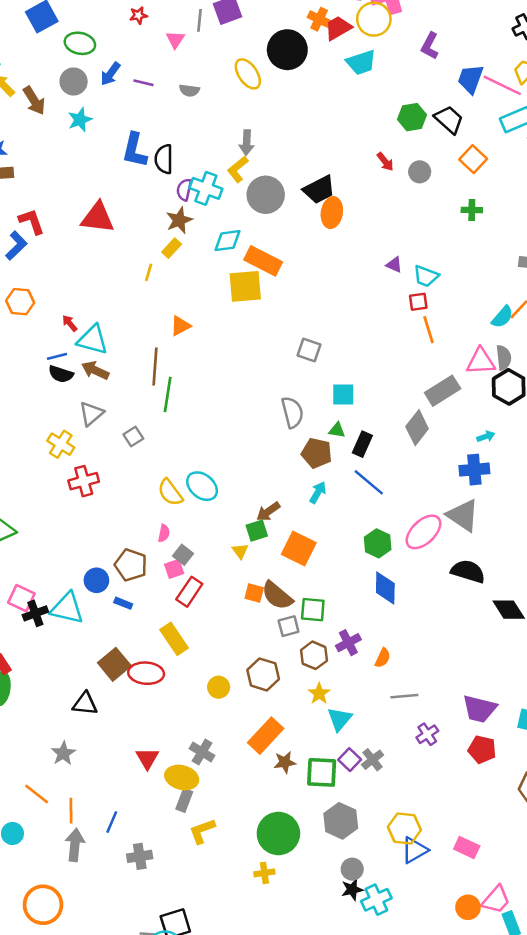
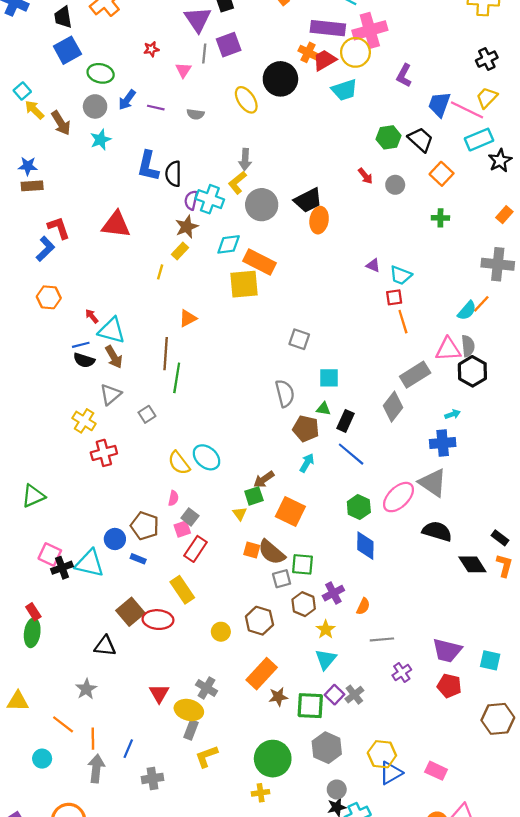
brown arrow: (95, 370) -> (114, 357), turned -145
yellow star: (319, 694) -> (326, 629), moved

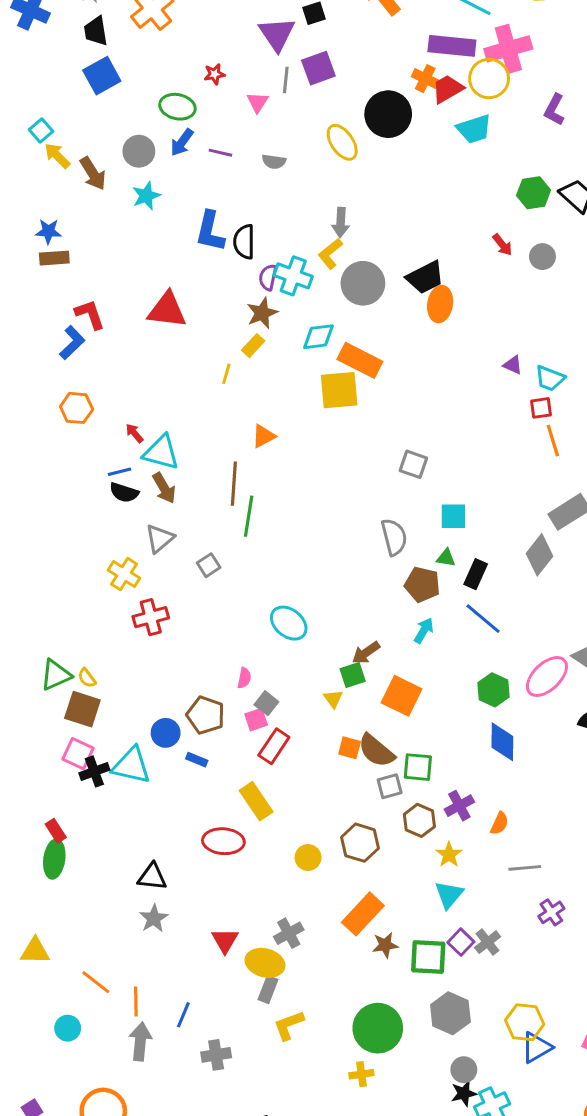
green ellipse: (101, 73) -> (177, 107), moved
yellow semicircle: (179, 463) -> (87, 678), moved, size x0.6
brown square: (130, 612) -> (82, 709), moved, turned -32
gray cross: (207, 688) -> (289, 933), turned 30
gray star: (86, 689) -> (154, 918), moved

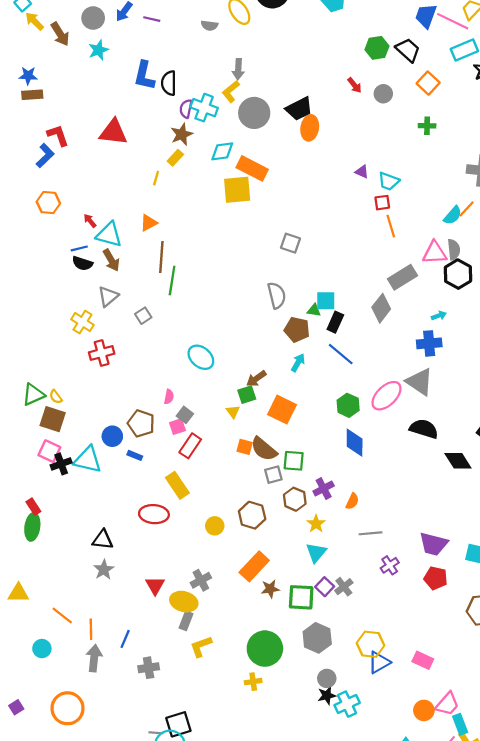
gray semicircle: (274, 162) -> (209, 25), moved
orange triangle: (264, 436) -> (149, 223), moved
cyan square: (453, 516) -> (326, 301), moved

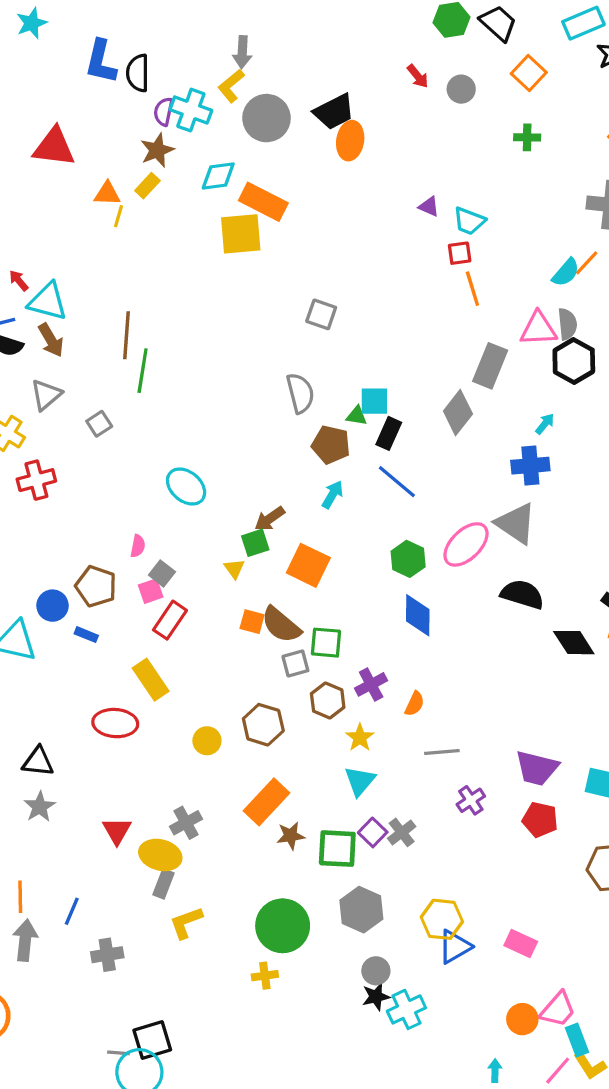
orange triangle: (149, 223) -> (107, 194), moved, turned 30
gray rectangle: (403, 277) -> (490, 366), turned -36
cyan arrow: (439, 316) -> (545, 424), turned -32

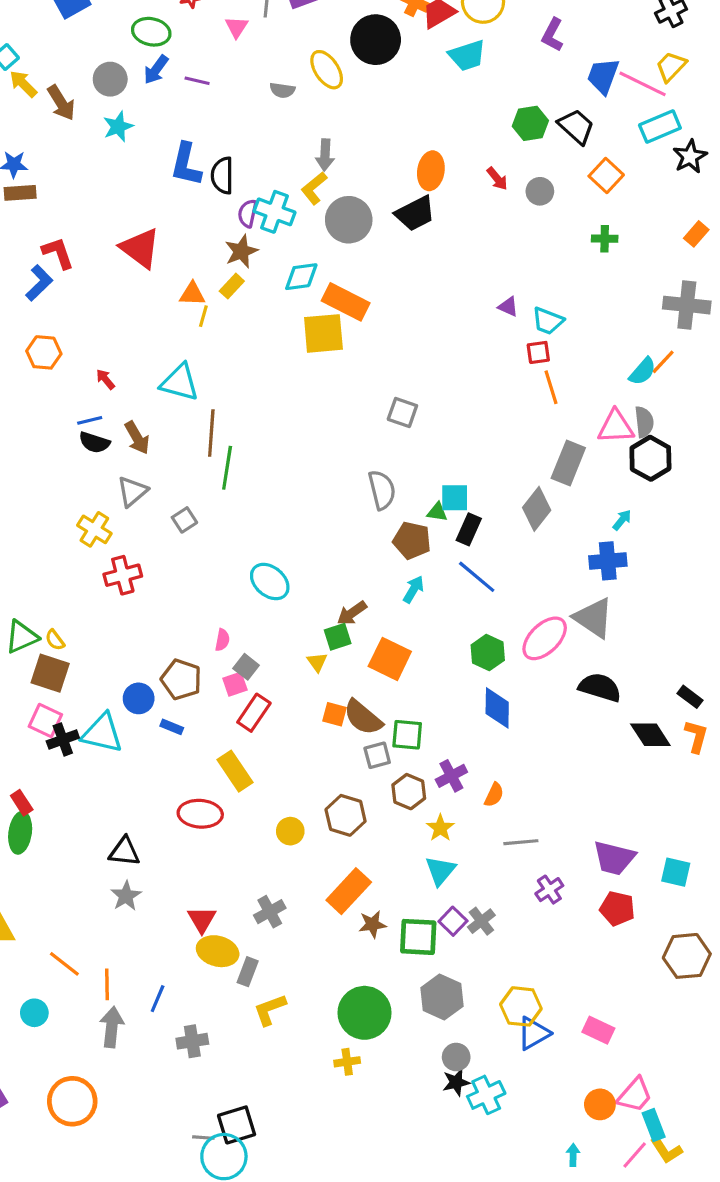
orange ellipse: (350, 141) -> (431, 171), moved
red triangle: (54, 147) -> (140, 248), turned 30
cyan triangle: (48, 301) -> (180, 382), moved
yellow ellipse: (160, 855) -> (218, 951), moved

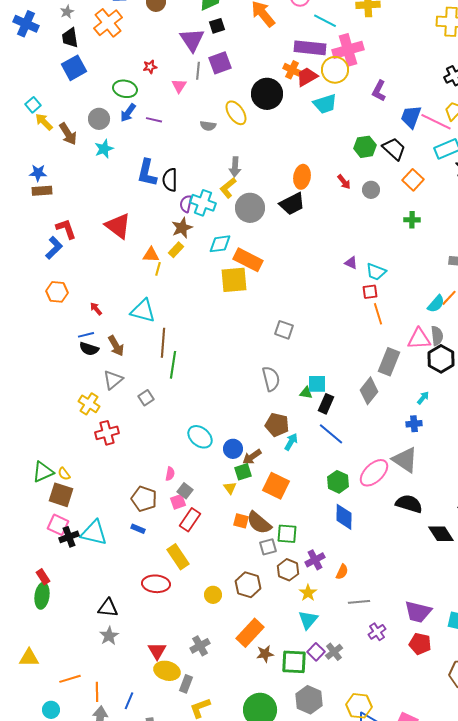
brown pentagon: (412, 540) -> (277, 425), moved
blue cross: (608, 561) -> (414, 424), size x0.7
blue circle: (139, 698) -> (233, 449), moved
orange line: (64, 964) -> (70, 679), turned -55

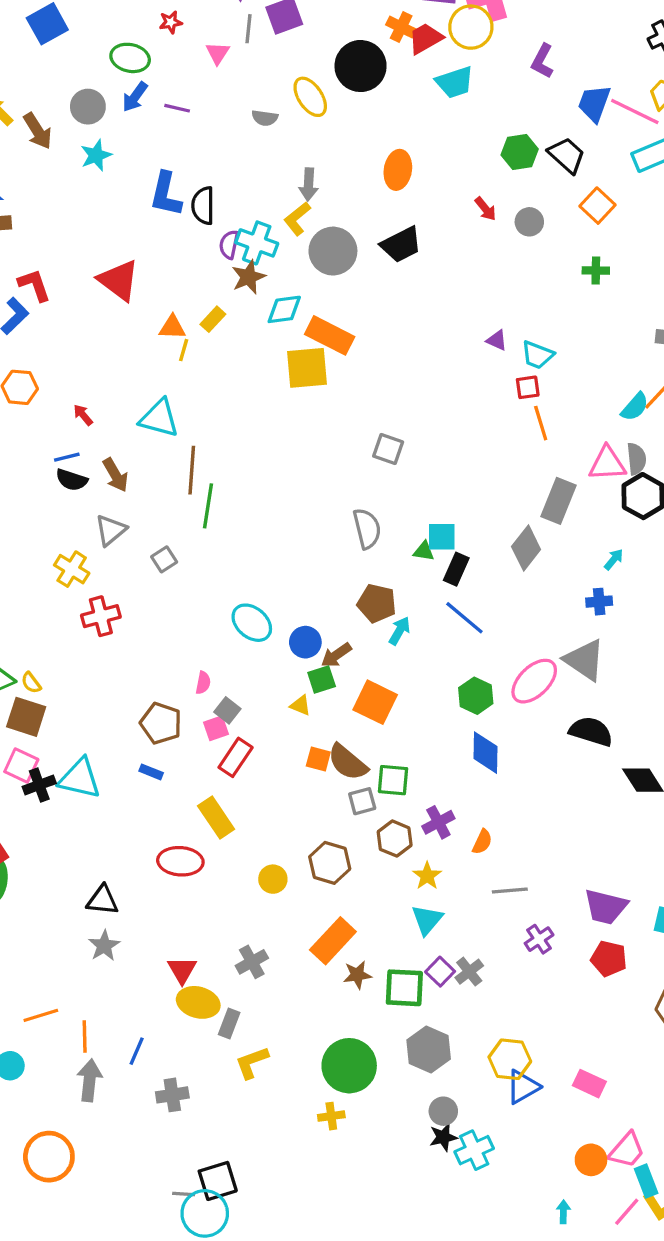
orange ellipse: (302, 177) -> (398, 170), moved
brown star: (182, 228) -> (249, 277), moved
yellow triangle: (230, 488) -> (300, 705), turned -32

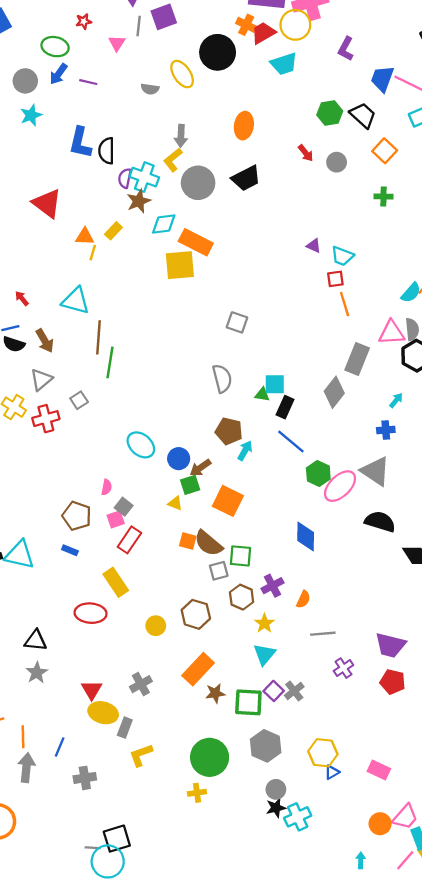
red cross: (101, 616) -> (46, 419), moved
green hexagon: (476, 696) -> (318, 473), moved
blue triangle: (523, 1087) -> (332, 772), size x0.6

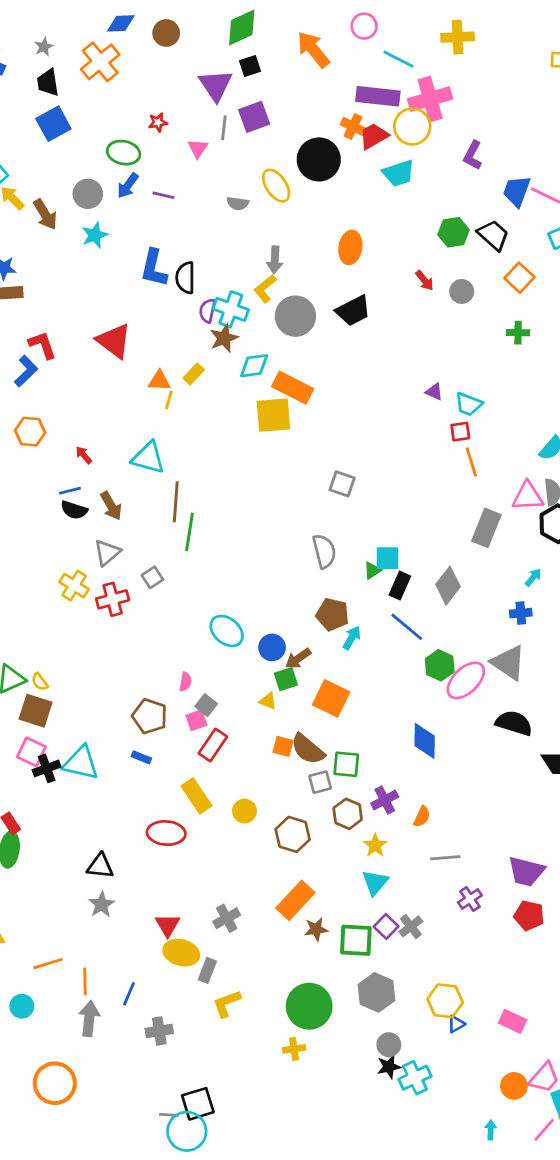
gray diamond: (334, 392) -> (448, 586), moved
green triangle: (262, 395) -> (372, 570), turned -42
yellow circle: (156, 626) -> (245, 811), moved

